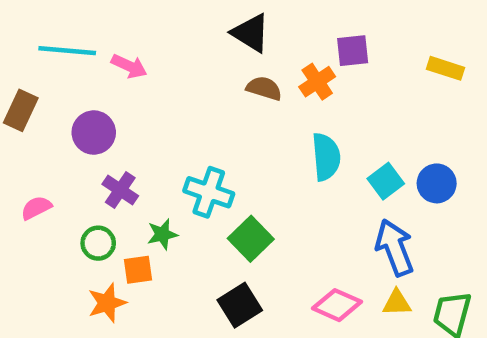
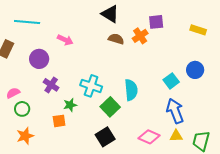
pink arrow: (129, 66) -> (65, 40), moved
cyan semicircle: (326, 157) -> (131, 90), moved
blue circle: (437, 183) -> (195, 70), moved
green circle: (98, 243) -> (22, 109), moved
orange star: (107, 303) -> (25, 136), moved

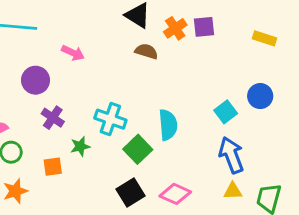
orange cross: (140, 36) -> (175, 28), moved
orange square: (59, 121) -> (53, 167), moved
pink diamond: (149, 137) -> (175, 194), moved

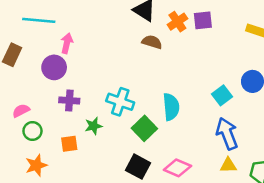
pink arrow: (73, 53) -> (67, 43), moved, turned -102
purple cross: (53, 118) -> (69, 100), turned -30
black square: (131, 193) -> (138, 167), turned -30

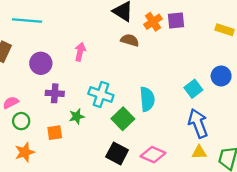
pink arrow: (67, 43) -> (80, 52), moved

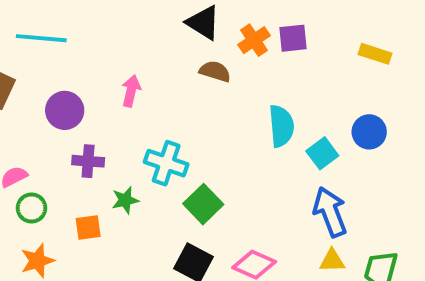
cyan semicircle: (147, 99) -> (281, 126), moved

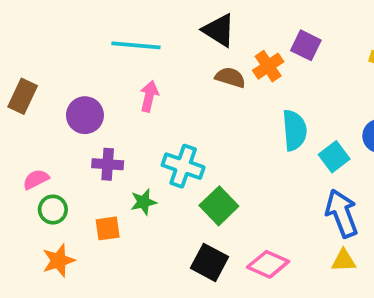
cyan line: (41, 38) -> (136, 45), moved
purple square: (293, 38) -> (306, 45), turned 32
orange cross: (254, 40) -> (268, 66), moved

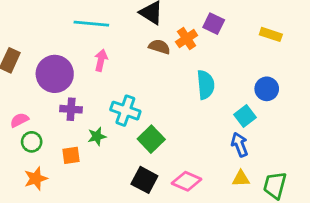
purple circle: (85, 115) -> (55, 74), size x1.4
cyan square: (334, 157) -> (245, 116), moved
blue arrow: (342, 213) -> (240, 145), size x0.7

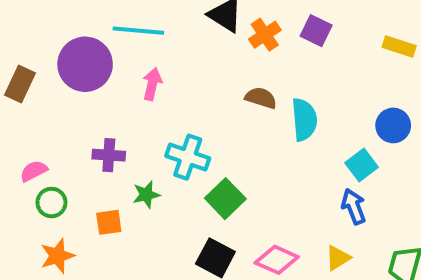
orange cross: (187, 39) -> (265, 35), moved
brown semicircle: (159, 47) -> (261, 98), moved
purple circle: (55, 74) -> (85, 64), moved
yellow triangle: (241, 179) -> (338, 258), moved, turned -30

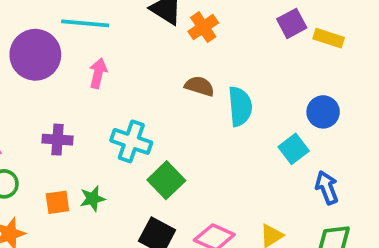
purple square: (316, 31) -> (292, 23), moved, turned 36
green star: (146, 195) -> (93, 199), moved
blue arrow: (354, 206) -> (327, 188), moved

